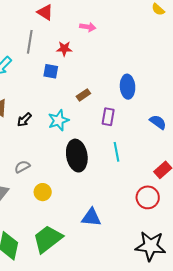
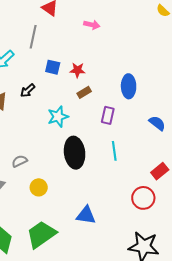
red star: (64, 49) -> (77, 70), moved
black arrow: (24, 120) -> (28, 91), moved

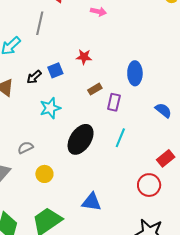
blue square: (53, 67) -> (55, 70), moved, turned -35
brown rectangle: (84, 92) -> (95, 89), moved
cyan star: (58, 117) -> (50, 108), moved
cyan line: (114, 151) -> (120, 138), turned 30
black ellipse: (75, 153) -> (81, 139), turned 40

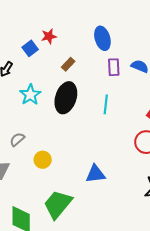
blue square: (55, 70) -> (30, 48), moved
purple rectangle: (114, 102) -> (114, 67), moved
black ellipse: (81, 139) -> (66, 98), moved

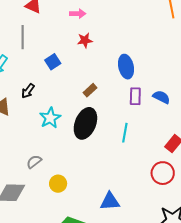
red star: (49, 36) -> (85, 40), moved
blue square: (30, 48) -> (53, 62), moved

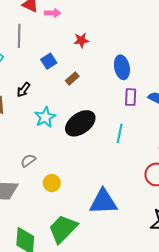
pink arrow: (78, 14) -> (53, 13), moved
brown rectangle: (90, 90) -> (72, 79), moved
black ellipse: (85, 123) -> (80, 123), turned 32
blue triangle: (110, 201) -> (103, 202), size x1.4

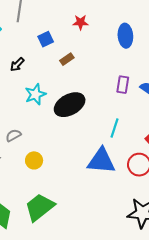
blue ellipse: (122, 67) -> (125, 36), moved
cyan line: (120, 133) -> (115, 128), moved
blue triangle: (103, 202) -> (101, 161), moved

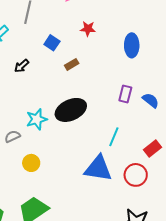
blue square: (46, 39) -> (52, 43), turned -35
cyan star: (35, 94) -> (37, 119), moved

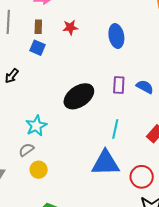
brown rectangle: (72, 64) -> (38, 27), moved, turned -48
black ellipse: (71, 110) -> (79, 96), moved
gray semicircle: (12, 136) -> (26, 150), moved
red circle: (136, 175) -> (142, 177), moved

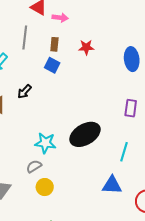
black ellipse: (79, 96) -> (85, 134), moved
cyan star: (36, 126) -> (45, 143), turned 30
blue triangle: (105, 163) -> (112, 185), size x0.7

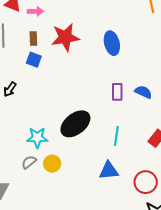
red star: (86, 47) -> (65, 37), size x1.8
yellow circle: (45, 187) -> (52, 164), moved

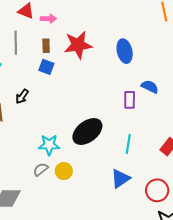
blue semicircle: (143, 92) -> (150, 87), moved
blue triangle: (109, 171) -> (120, 179), turned -30

